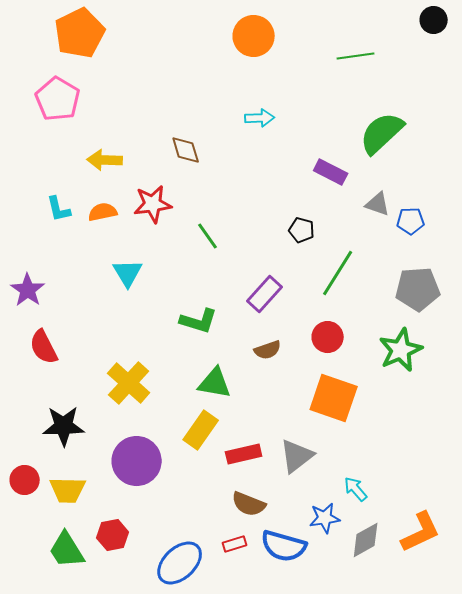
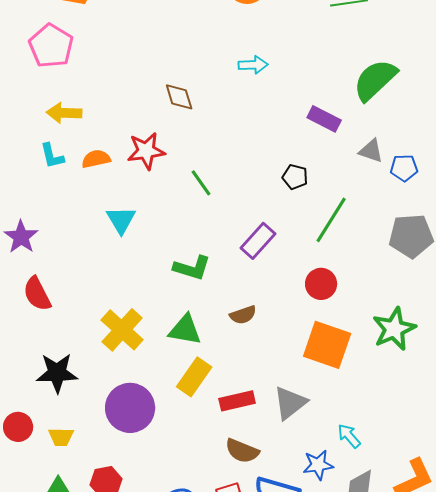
yellow arrow: (105, 160) -> (64, 113), moved
brown semicircle: (268, 350) -> (243, 315), moved
green star: (401, 350) -> (394, 329), moved
green triangle: (215, 383) -> (185, 330), moved
yellow trapezoid: (68, 490) -> (61, 437), size x0.7

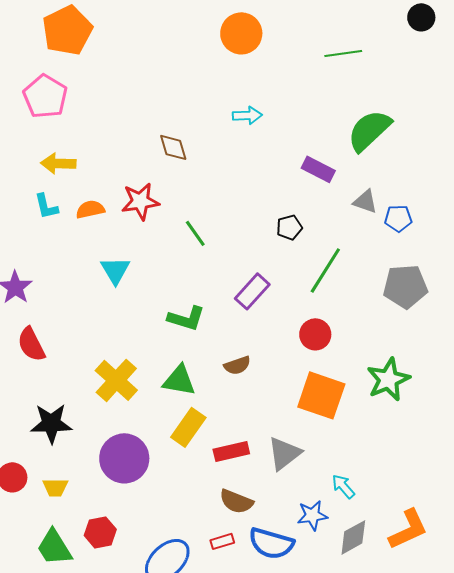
black pentagon: (295, 177) -> (289, 227), turned -30

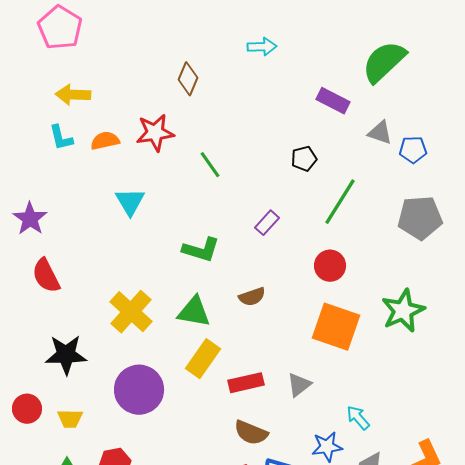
brown diamond: (173, 147) -> (188, 79), turned 40
purple rectangle: (252, 291) -> (267, 223), size x0.7
gray triangle: (284, 453) -> (299, 385), size x0.7

